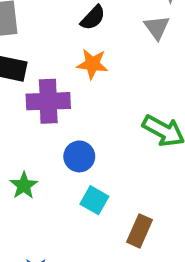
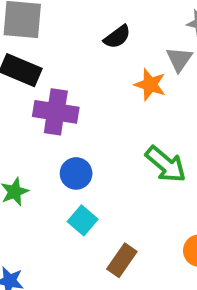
orange star: (92, 64) -> (150, 85), moved

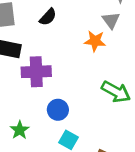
black semicircle: (117, 37) -> (48, 17), moved

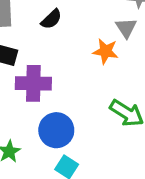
blue circle: (58, 110) -> (56, 130), size x1.4

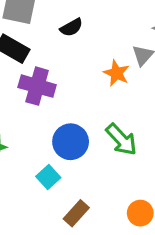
blue circle: (56, 130) -> (71, 142), moved

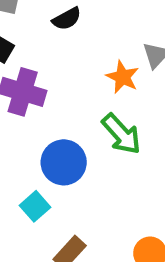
green arrow: (121, 140) -> (121, 134), moved

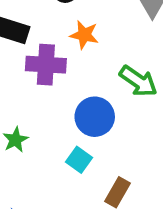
orange star: (123, 77) -> (84, 35), moved

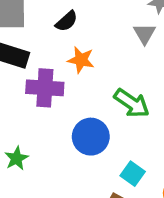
cyan square: (79, 160) -> (133, 174), moved

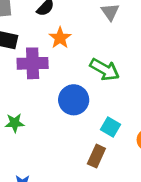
orange star: (81, 60) -> (60, 38), turned 30
green star: (16, 158) -> (15, 123), turned 30

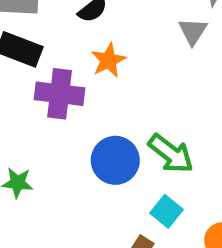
green arrow: (105, 70) -> (171, 154), moved

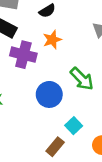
green arrow: (171, 154) -> (82, 79), moved

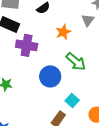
orange star: (52, 40) -> (63, 32), moved

